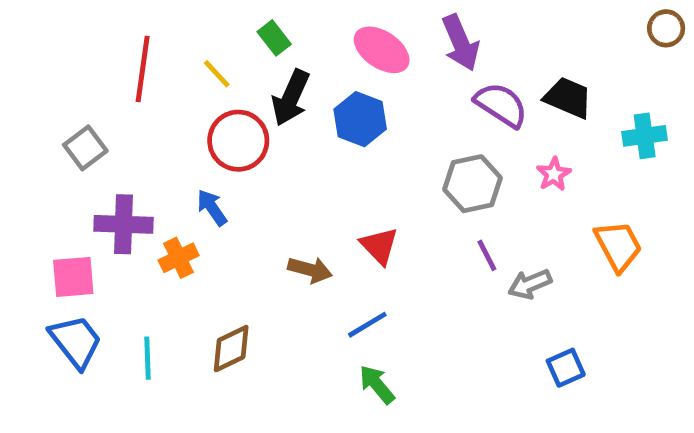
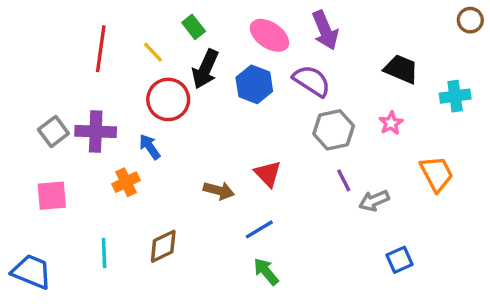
purple semicircle: (501, 105) -> (312, 81), moved
gray square: (85, 148) -> (53, 132), moved
purple cross: (124, 224) -> (96, 132), moved
blue trapezoid: (76, 341) -> (32, 272), moved, turned -30

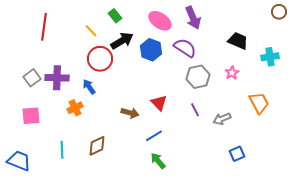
red line: (101, 49) -> (44, 27), moved
black arrow: (205, 69) -> (122, 41), turned -145
purple line: (344, 180) -> (195, 110), moved

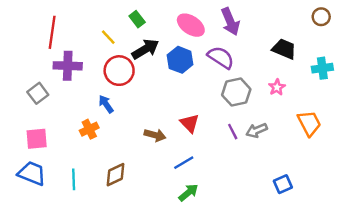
brown circle: (279, 12) -> (321, 17), moved
purple cross: (57, 78) -> (68, 66), moved
gray arrow: (222, 119) -> (257, 130), moved
blue trapezoid: (19, 161) -> (32, 173), moved
green arrow: (158, 161) -> (188, 193), turned 90

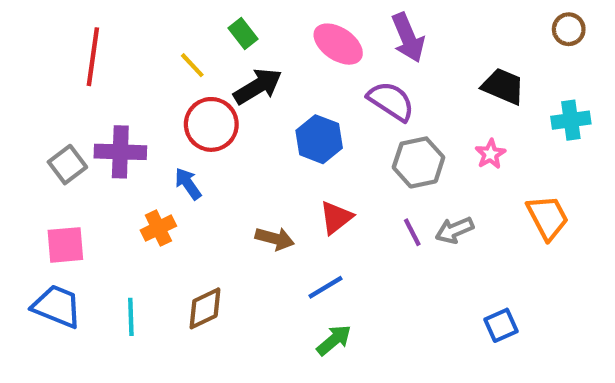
blue hexagon: (180, 60) -> (319, 139), moved
purple cross: (68, 66) -> (120, 152), moved
red triangle: (190, 123) -> (336, 217), turned 36

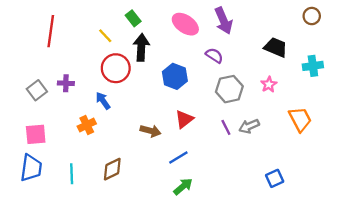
black arrow: (258, 86) -> (141, 47), turned -56
purple semicircle: (391, 101) -> (214, 55), size x0.7
purple cross: (120, 152) -> (66, 83), size x0.6
blue trapezoid: (57, 306) -> (31, 168), turned 76

